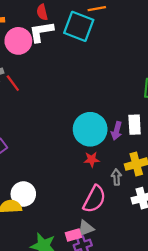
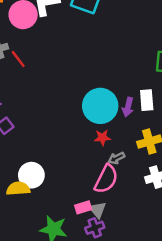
gray arrow: (116, 177) -> (116, 158), moved, turned -112
gray triangle: (86, 228) -> (98, 210), turned -48
pink rectangle: (73, 235) -> (83, 207), moved

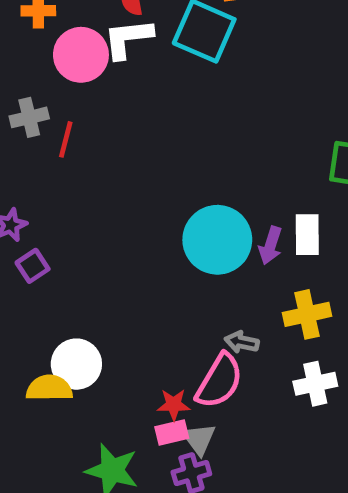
red line: (18, 59) -> (66, 139), turned 48
red star: (102, 138) -> (174, 405), moved
gray arrow: (116, 158) -> (242, 342), turned 35

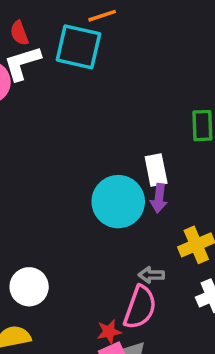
white rectangle: (307, 235) -> (156, 170), moved
white circle: (76, 364) -> (29, 287), moved

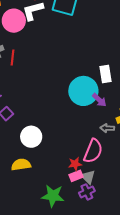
purple arrow: (159, 198) -> (99, 100), moved, turned -56
gray arrow: (151, 275) -> (107, 128), moved

